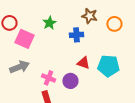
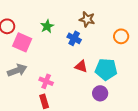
orange circle: (114, 24) -> (121, 36), moved
blue cross: (76, 35) -> (74, 38), turned 32
purple circle: (70, 81) -> (100, 93), moved

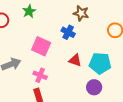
green star: (47, 26) -> (29, 11), moved
pink square: (22, 42) -> (41, 46), moved

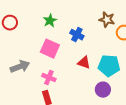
green star: (29, 11) -> (50, 21), moved
brown star: (81, 13) -> (107, 20), moved

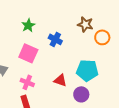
red triangle: (84, 63) -> (60, 80), moved

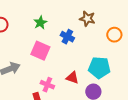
brown star: (85, 24) -> (87, 19), moved
pink cross: (27, 82) -> (47, 85), moved

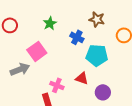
pink square: (40, 51) -> (37, 51), moved, turned 30
cyan pentagon: (99, 68) -> (97, 55), moved

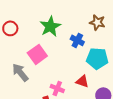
green star: (50, 23) -> (50, 26), size x1.5
gray arrow: (20, 69) -> (20, 72), turned -108

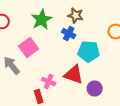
brown star: (97, 22) -> (76, 16), moved
red triangle: (82, 81) -> (74, 74), size x1.5

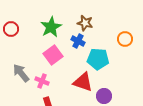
pink square: (29, 48) -> (53, 55), moved
pink cross: (49, 82) -> (42, 81), moved

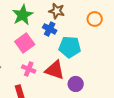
orange circle: (125, 39) -> (95, 19), moved
pink cross: (42, 81) -> (29, 69), moved

